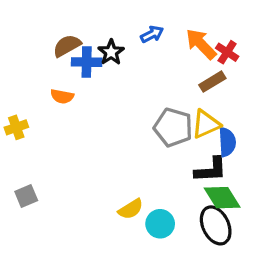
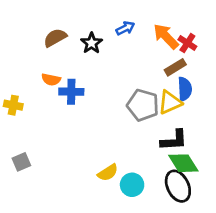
blue cross: (87, 62) -> (71, 92), moved
yellow cross: (16, 127) -> (13, 105), turned 30
blue semicircle: (227, 142) -> (185, 89), moved

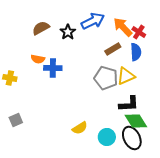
blue arrow: (125, 28) -> (93, 21), size x1.6
brown rectangle: (175, 67) -> (113, 49), moved
blue semicircle: (185, 89) -> (136, 52), moved
cyan circle: (132, 185) -> (107, 137), moved

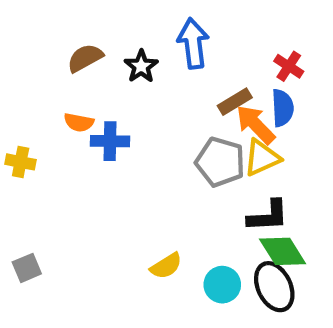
blue arrow: (93, 21) -> (193, 43), turned -70
orange arrow: (123, 27) -> (256, 124), moved
gray square: (16, 120) -> (27, 268), moved

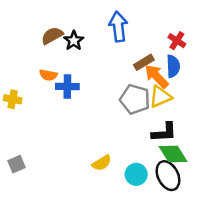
black star: (141, 66) -> (74, 41), moved

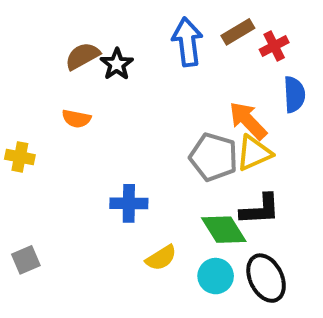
red cross: (177, 41) -> (274, 46), moved, turned 30
brown rectangle: (144, 62) -> (238, 32), moved
blue semicircle: (173, 66) -> (294, 94), moved
blue cross: (67, 86) -> (129, 203), moved
green diamond: (173, 154) -> (224, 230), moved

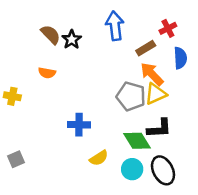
brown rectangle: (238, 32) -> (146, 48), moved
brown semicircle: (82, 56) -> (51, 35), turned 75

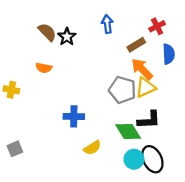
blue arrow: (115, 26) -> (107, 24), size x0.7
cyan circle: (132, 169) -> (134, 159), moved

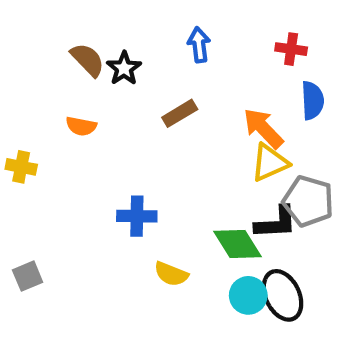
red cross: (157, 26) -> (291, 49), turned 35
brown rectangle: (136, 45) -> (180, 113), moved
gray pentagon: (122, 90) -> (308, 201), moved
yellow semicircle: (92, 148) -> (171, 274), turned 54

